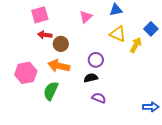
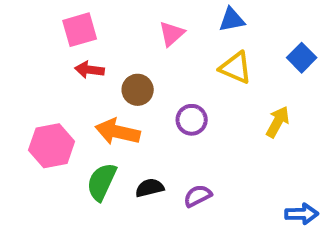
brown circle: (61, 44) -> (138, 90), moved
yellow arrow: (136, 45) -> (278, 122), moved
black semicircle: (91, 78) -> (150, 188), moved
purple semicircle: (99, 98) -> (198, 196), turned -48

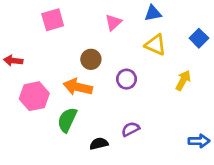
red arrow: (90, 70) -> (13, 61), moved
black semicircle: (150, 188) -> (99, 144), moved

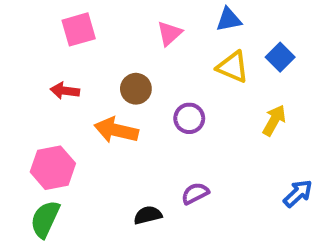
blue square: (199, 38) -> (280, 57), moved
red arrow: (13, 61) -> (65, 91), moved
pink hexagon: (34, 96) -> (53, 168), moved
green semicircle: (67, 120) -> (45, 219), moved
blue arrow: (199, 141) -> (298, 193), moved, turned -42

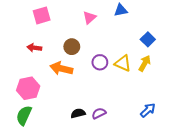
blue square: (280, 57) -> (148, 39), moved
yellow triangle: (233, 67) -> (123, 63), moved
purple semicircle: (195, 193) -> (99, 113), moved
blue arrow: (298, 193) -> (148, 110), moved

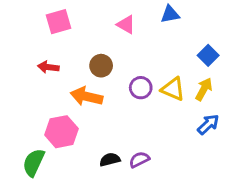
pink triangle: (89, 18) -> (126, 25), turned -48
pink hexagon: (28, 88) -> (61, 132), moved
blue arrow: (148, 110) -> (208, 124), moved

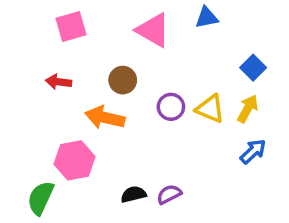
pink triangle: (126, 25) -> (153, 30), size x1.5

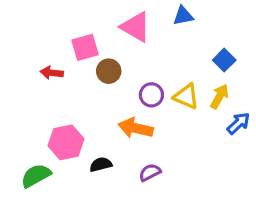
pink square: (71, 27) -> (85, 47), moved
orange arrow: (105, 118) -> (136, 128), moved
blue arrow: (253, 151) -> (238, 123), moved
black semicircle: (133, 194) -> (101, 164), moved
green semicircle: (41, 198) -> (36, 176), turned 36

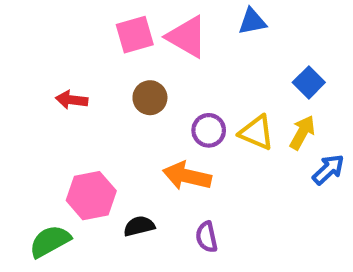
pink square: (85, 47) -> (135, 35), moved
purple semicircle: (150, 172) -> (207, 237), turned -75

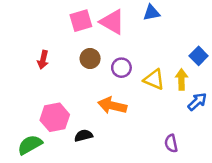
blue square: (309, 82) -> (199, 56), moved
red arrow: (72, 100) -> (43, 60), turned -84
purple circle: (209, 130) -> (121, 68), moved
yellow arrow: (302, 132) -> (182, 79), turned -30
purple semicircle: (207, 237) -> (171, 143), moved

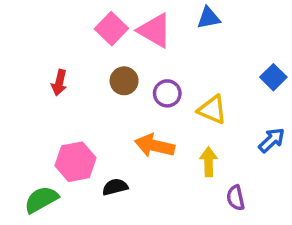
pink square: (81, 21) -> (111, 29), turned -30
yellow arrow: (182, 79) -> (209, 162), moved

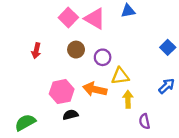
yellow triangle: (212, 110) -> (120, 76), moved, turned -30
pink hexagon: (75, 162) -> (62, 92), moved

